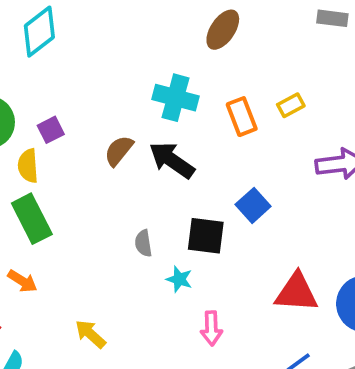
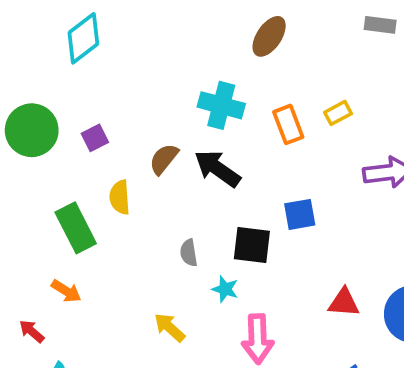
yellow semicircle: (28, 166) -> (120, 197), moved
blue square: (253, 205) -> (300, 214), turned 32
red triangle: (297, 292) -> (344, 303), size x0.7
pink arrow: (211, 328) -> (258, 339), size x1.4
yellow arrow: (90, 334) -> (170, 327), moved

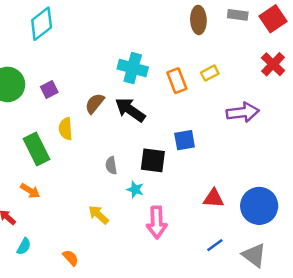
brown ellipse: (269, 36) -> (198, 20), moved, turned -36

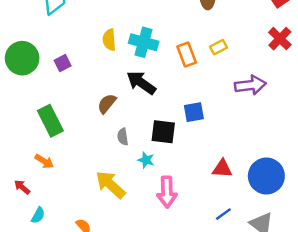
brown semicircle: (95, 103) -> (107, 104), moved
yellow semicircle: (66, 129) -> (109, 40), moved
yellow arrow: (98, 215) -> (110, 185), size x1.5

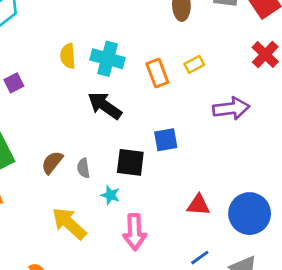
brown semicircle: (107, 104) -> (52, 162), moved

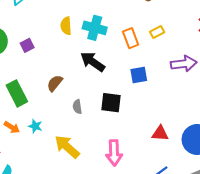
blue square: (166, 140) -> (139, 75), moved
brown semicircle: (52, 162) -> (55, 83), moved
cyan star: (110, 195) -> (35, 126), moved

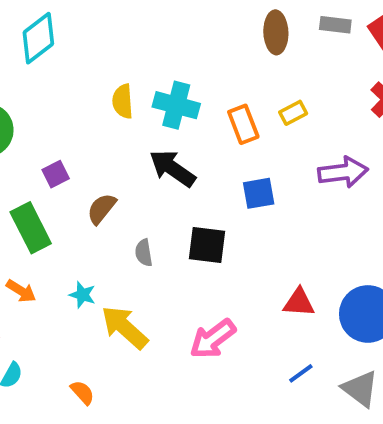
purple square: (27, 45) -> (56, 174), moved
cyan star: (35, 126) -> (82, 295), moved
pink arrow: (114, 153) -> (213, 339), turned 55

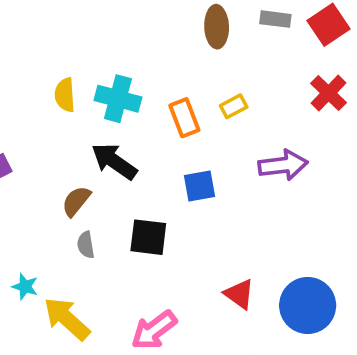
brown semicircle: (102, 209) -> (76, 201), moved
red triangle: (299, 302) -> (239, 294), turned 32

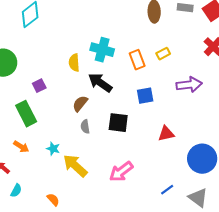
yellow semicircle: (65, 95) -> (74, 63), moved
red triangle: (239, 294) -> (166, 134), moved, turned -48

